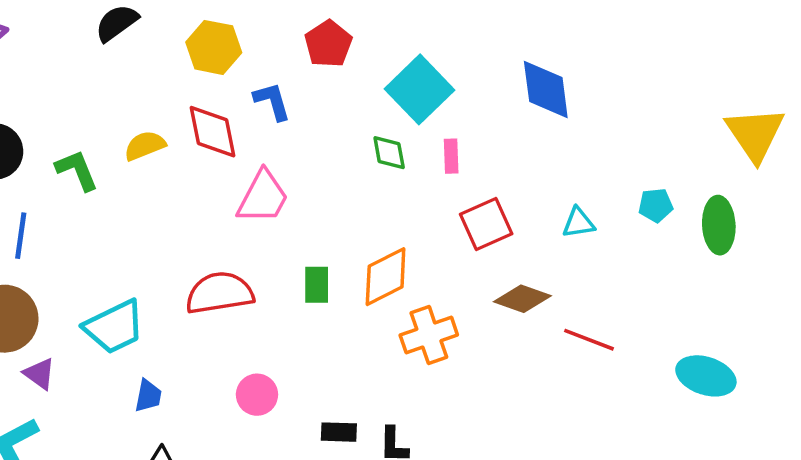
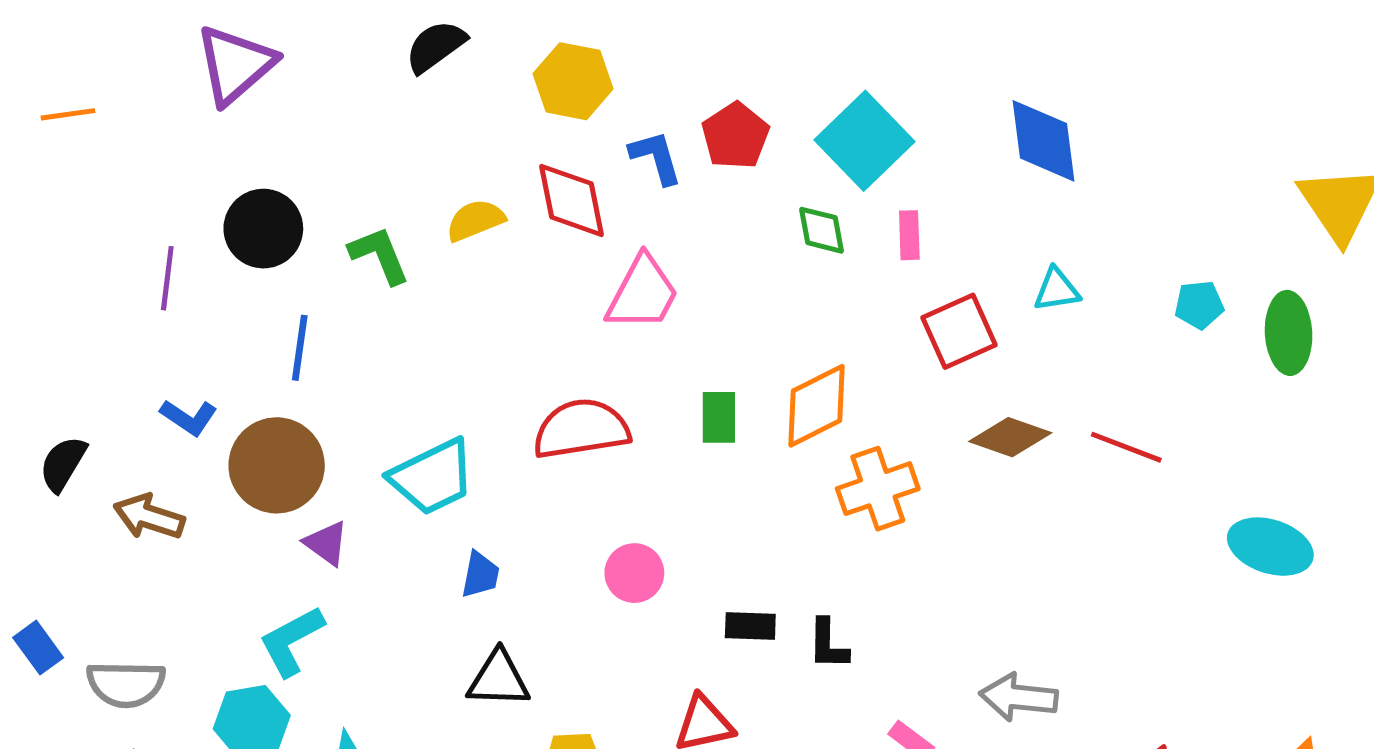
red pentagon: (328, 44) -> (735, 136), moved
cyan triangle: (579, 223) -> (1057, 290), moved
red line: (589, 340) -> (1126, 447), moved

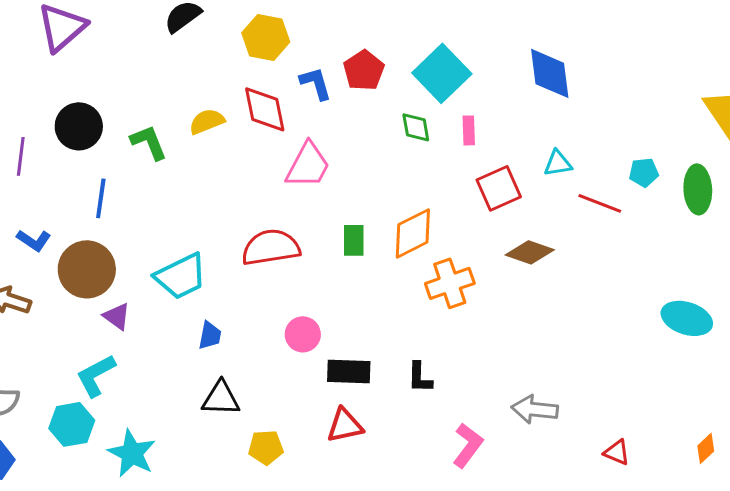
red line: (1126, 447) -> (600, 203), moved
black rectangle: (750, 626) -> (349, 371), moved, size x1.4

